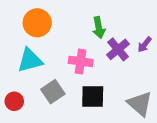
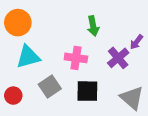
orange circle: (37, 23) -> (18, 23), moved
purple cross: (118, 49) -> (118, 58), moved

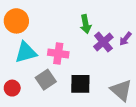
pink cross: (76, 58) -> (58, 53), moved
purple cross: (118, 58) -> (103, 42), moved

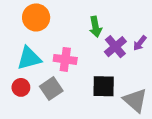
orange circle: (16, 21) -> (36, 17), moved
black square: (80, 84) -> (104, 86), moved
red circle: (12, 88) -> (21, 87), moved

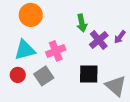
pink cross: (65, 59) -> (56, 51), turned -30

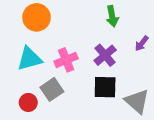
green arrow: (82, 23) -> (112, 16), moved
purple cross: (99, 40) -> (105, 55), moved
red circle: (18, 75) -> (28, 102), moved

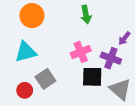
green arrow: (112, 16) -> (86, 15), moved
purple cross: (105, 55) -> (111, 58), moved, turned -30
pink cross: (66, 60) -> (81, 52), moved

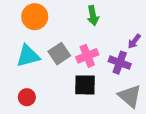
black square: (92, 77) -> (85, 85), moved
gray square: (45, 79) -> (59, 54), moved

